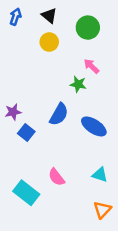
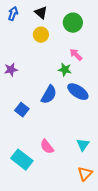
purple star: (13, 112) -> (11, 70), moved
blue ellipse: (94, 126) -> (78, 92), moved
cyan triangle: (100, 175) -> (83, 145), turned 48

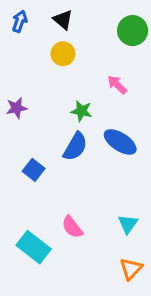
green circle: (73, 23) -> (133, 31), moved
green star: (65, 70) -> (82, 111), moved

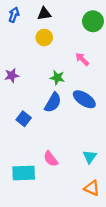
black triangle: (63, 20) -> (44, 14), turned -48
cyan rectangle: (34, 247) -> (24, 173), turned -40
orange triangle: (131, 269) -> (92, 188), turned -49

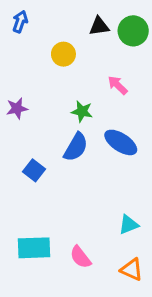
black triangle: (44, 14) -> (99, 26), moved
cyan triangle: (90, 157) -> (129, 225), turned 32
pink semicircle: (51, 159) -> (80, 257), moved

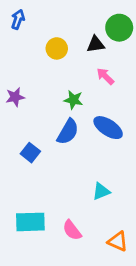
black triangle: (99, 26) -> (96, 44), moved
cyan triangle: (129, 225) -> (101, 191), moved

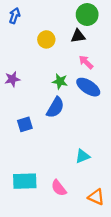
green circle: (119, 28) -> (87, 15), moved
blue ellipse: (108, 128) -> (88, 87), moved
blue square: (30, 153) -> (25, 124), turned 35

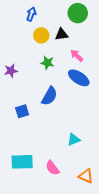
blue arrow: (15, 16) -> (31, 14), moved
black triangle: (78, 36) -> (62, 34), moved
green star: (60, 81) -> (47, 63), moved

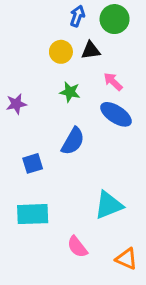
blue arrow: (31, 14) -> (77, 16), moved
cyan triangle: (74, 140) -> (109, 205), size x1.5
cyan rectangle: (22, 162) -> (33, 214), moved

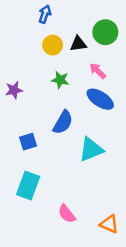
blue arrow: (77, 16) -> (45, 14), moved
green circle: (115, 19) -> (105, 32), moved
cyan triangle: (109, 205) -> (91, 149), moved
cyan rectangle: (33, 214) -> (28, 185), turned -68

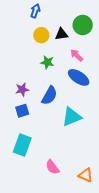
purple star: (14, 90) -> (22, 90), moved

